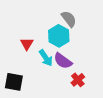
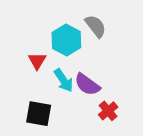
cyan hexagon: (59, 36) -> (66, 40), moved
black square: (14, 82) -> (39, 114), moved

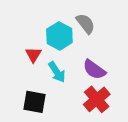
purple semicircle: (87, 85) -> (94, 70), moved
red cross: (108, 111) -> (97, 99), size x1.5

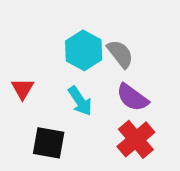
gray semicircle: (86, 24) -> (120, 54), moved
red triangle: (33, 55) -> (22, 89), moved

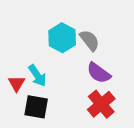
red triangle: (22, 89) -> (17, 83), moved
cyan arrow: (80, 101) -> (37, 76), moved

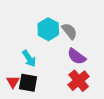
red triangle: (17, 83) -> (13, 82), moved

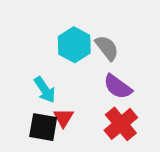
red triangle: (13, 82) -> (63, 118), moved

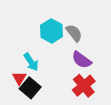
red triangle: (63, 118) -> (19, 78), moved
black square: (43, 127) -> (30, 88), turned 30

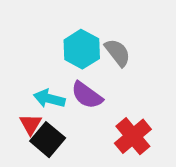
purple semicircle: (82, 60) -> (87, 95), moved
cyan arrow: (31, 62) -> (49, 99), turned 138

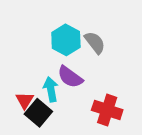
cyan arrow: (49, 99) -> (51, 89), moved, turned 65
red cross: (133, 136) -> (107, 110), turned -32

